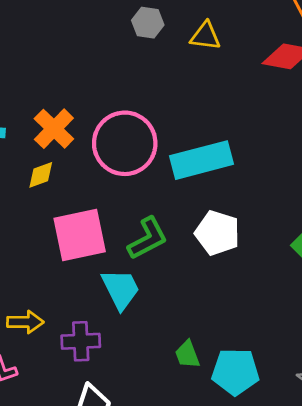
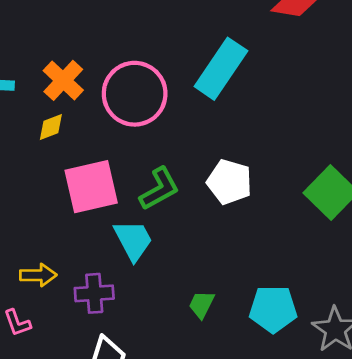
cyan rectangle: (201, 160) -> (221, 69), moved, turned -40
green trapezoid: (187, 354) -> (202, 305), turned 48
cyan pentagon: (235, 372) -> (273, 309), moved

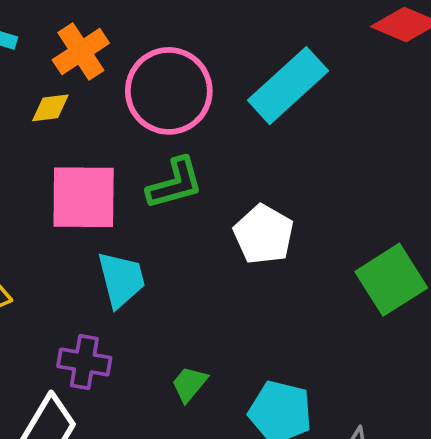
green L-shape: (159, 189) -> (175, 183), moved
purple cross: (94, 293) -> (84, 362), moved

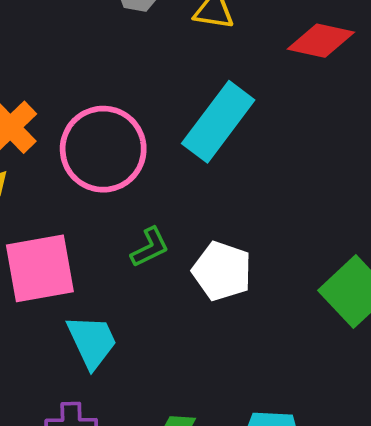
green L-shape: (175, 183) -> (150, 247), moved, size x0.7

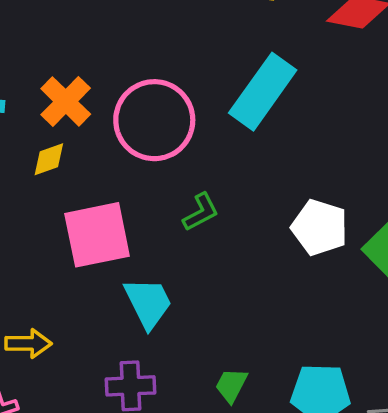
white pentagon: (222, 271) -> (320, 227), moved

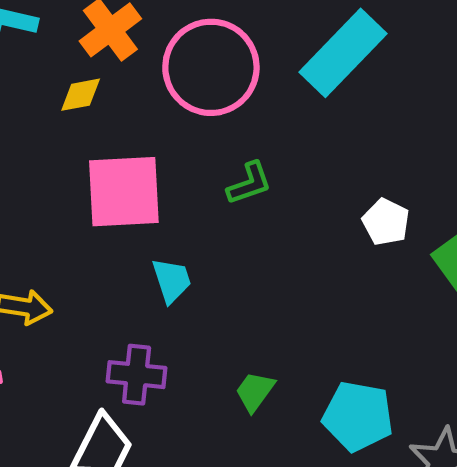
white pentagon: (320, 227) -> (386, 222), size x0.7
cyan trapezoid: (148, 303) -> (172, 280), size x0.7

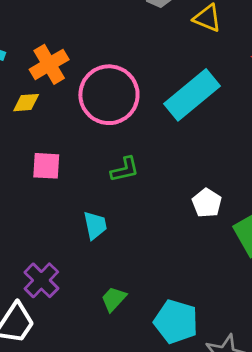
pink square: (124, 192) -> (46, 166), size x0.6
cyan trapezoid: (172, 280) -> (95, 225), moved
purple cross: (137, 375) -> (41, 280), turned 32

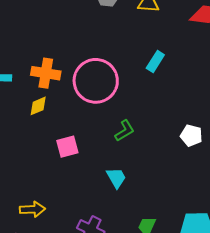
orange cross: (49, 64) -> (46, 73), turned -32
cyan rectangle: (192, 95) -> (155, 62), size x0.5

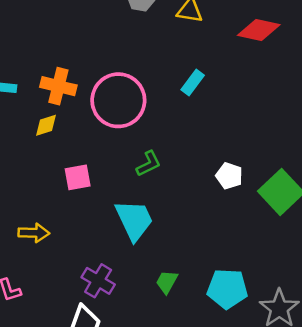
cyan trapezoid: (116, 178) -> (134, 220), size x1.6
yellow arrow: (32, 209) -> (34, 233), moved

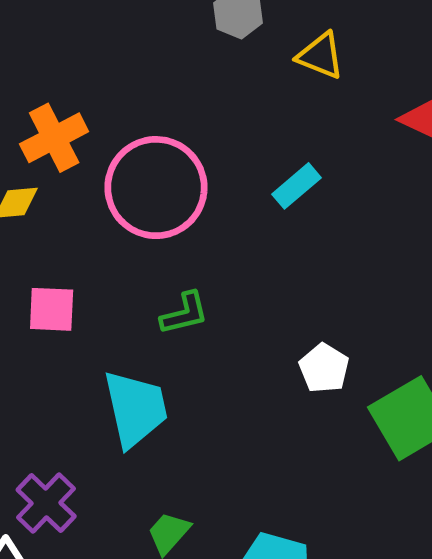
orange cross: (58, 86) -> (54, 138), turned 36

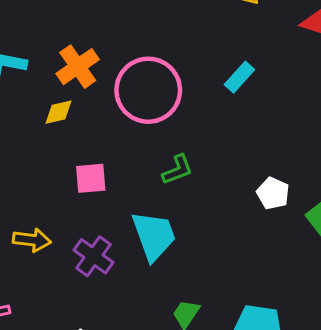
purple cross: (46, 503) -> (94, 256), moved

